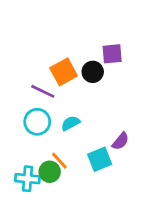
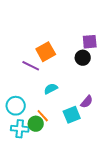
purple square: (112, 54) -> (90, 42), moved
black circle: (93, 72) -> (83, 58), moved
cyan circle: (37, 122) -> (16, 106), moved

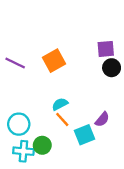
black circle: (83, 58) -> (112, 68), moved
purple line: (31, 66) -> (15, 63), moved
orange line: (43, 116) -> (62, 119), moved

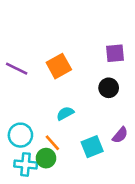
black circle: (112, 68) -> (109, 88), moved
orange line: (62, 119) -> (52, 143), moved
purple semicircle: (102, 119) -> (120, 135), moved

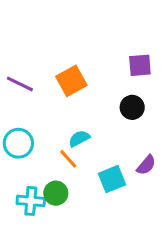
cyan circle: (20, 135) -> (18, 143), moved
orange line: (52, 143) -> (68, 159), moved

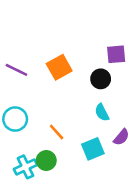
black circle: (132, 107) -> (101, 79), moved
cyan semicircle: (79, 139) -> (102, 113), moved, turned -90
cyan cross: (31, 201) -> (25, 167), turned -30

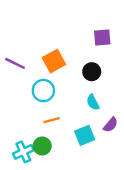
purple square: (116, 54) -> (102, 37), moved
cyan circle: (15, 119) -> (43, 91), moved
orange line: (57, 132) -> (52, 120), turned -63

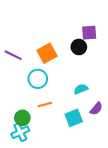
black circle: (92, 72) -> (79, 47), moved
cyan semicircle: (93, 102) -> (81, 89), turned 96
green circle: (42, 146) -> (22, 118), moved

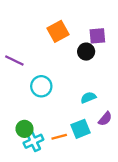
orange square: (47, 53) -> (58, 31), moved
orange line: (45, 105) -> (59, 137), moved
cyan cross: (20, 132) -> (33, 141), moved

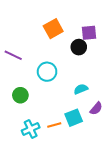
cyan circle: (41, 86) -> (47, 72), moved
green circle: (24, 129) -> (20, 95), moved

